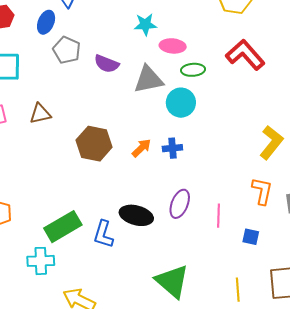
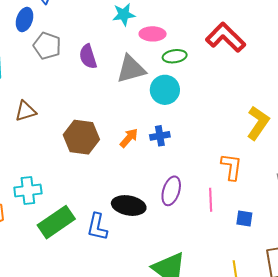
purple semicircle: (107, 64) -> (88, 57), turned 55
orange L-shape: (262, 191) -> (232, 167), moved
cyan cross: (41, 261) -> (28, 191), moved

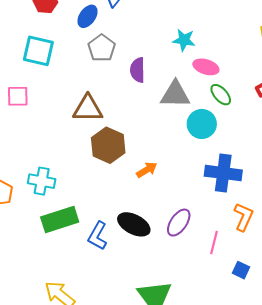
green ellipse: (175, 56) -> (221, 95), turned 40
brown triangle: (26, 111) -> (88, 109), moved, size x1.4
blue cross: (160, 136) -> (223, 173), moved, size x1.8
orange arrow: (129, 138) -> (147, 170), moved

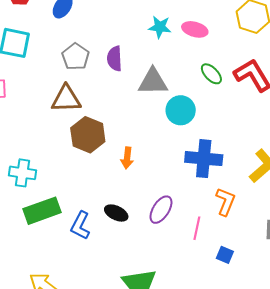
gray pentagon: (102, 48) -> (75, 57), moved
pink ellipse: (206, 67) -> (195, 29), moved
green ellipse: (221, 95) -> (211, 74), moved
orange arrow: (147, 170) -> (127, 158), turned 130
black ellipse: (134, 224) -> (116, 213), size x0.7

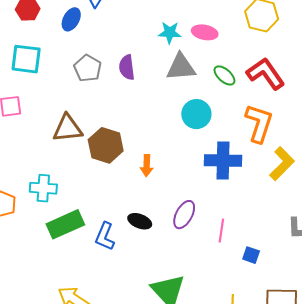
gray triangle: (153, 82) -> (181, 67), moved
brown triangle: (66, 99) -> (67, 128), moved
orange L-shape: (225, 202) -> (259, 123), moved, size x1.4

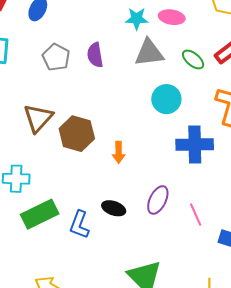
brown triangle: (67, 128) -> (38, 118), turned -40
pink line: (221, 231) -> (196, 215), turned -30

